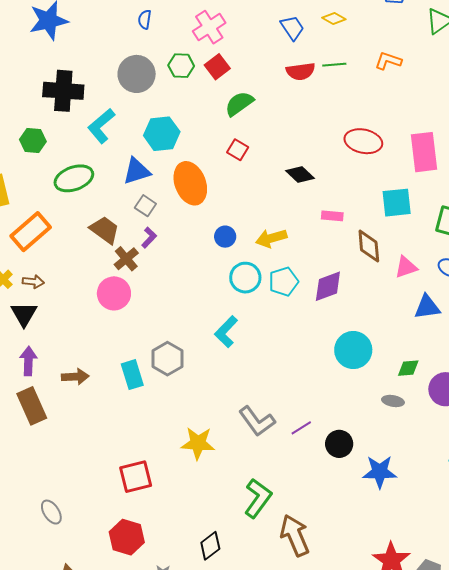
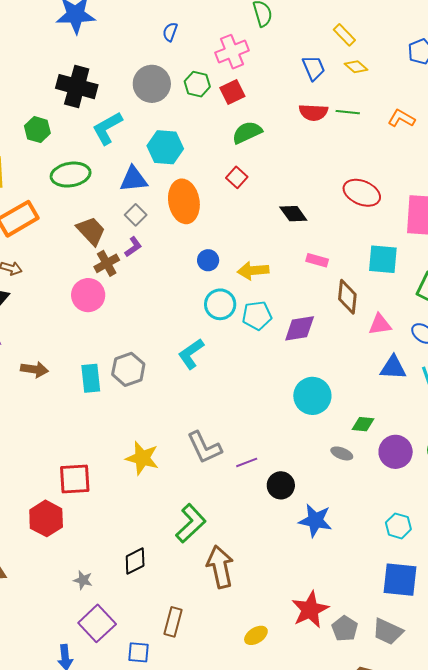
red hexagon: (127, 537) -> (46, 518), moved

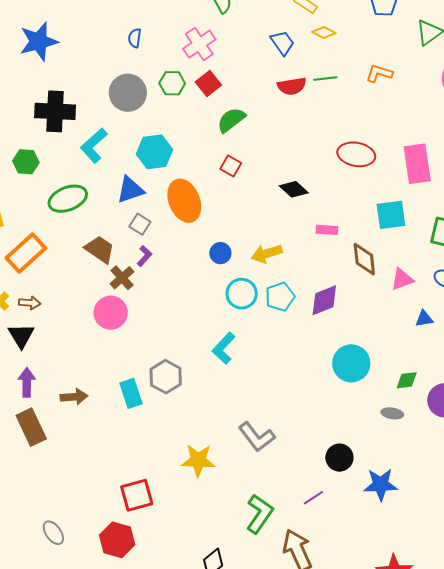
blue triangle: (393, 368) -> (424, 319), size x0.7
purple line: (247, 462) -> (313, 498), moved

